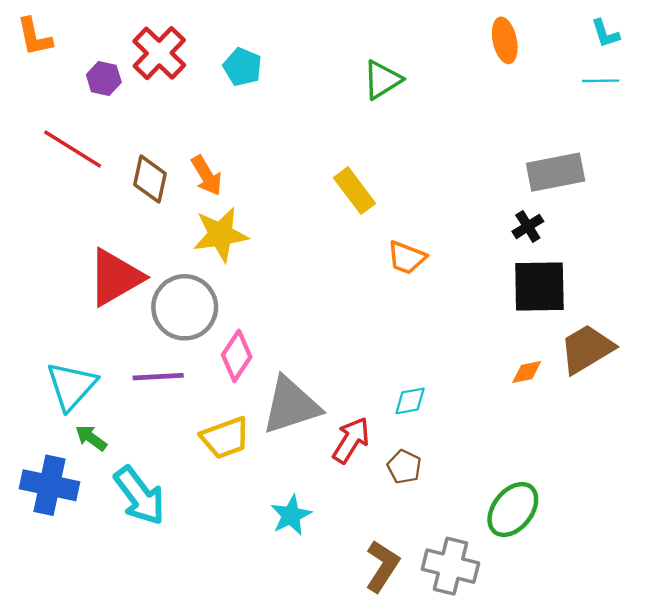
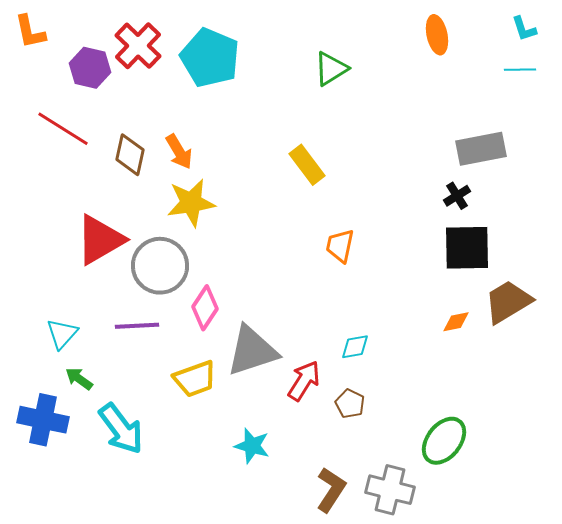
cyan pentagon: (242, 67) -> (210, 58), size x1.8
purple hexagon: (104, 79) -> (90, 68), size x1.4
orange trapezoid: (407, 258) -> (340, 246), moved, turned 81
cyan triangle: (71, 386) -> (62, 334), size x0.7
cyan star: (291, 515) -> (252, 446), turned -30

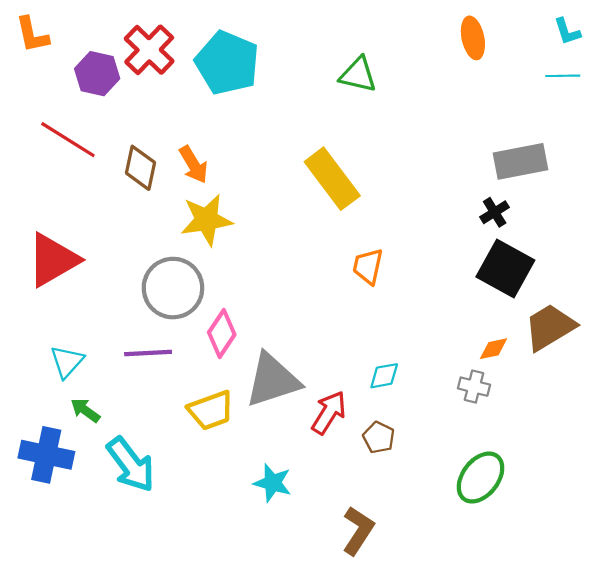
green triangle: (331, 69) -> (358, 75), turned 45
yellow rectangle: (307, 165) -> (332, 179), size x1.4
red triangle: (100, 240) -> (53, 260), moved
black square: (467, 248) -> (505, 269), turned 30
gray cross: (390, 490) -> (474, 387), moved, size x0.6

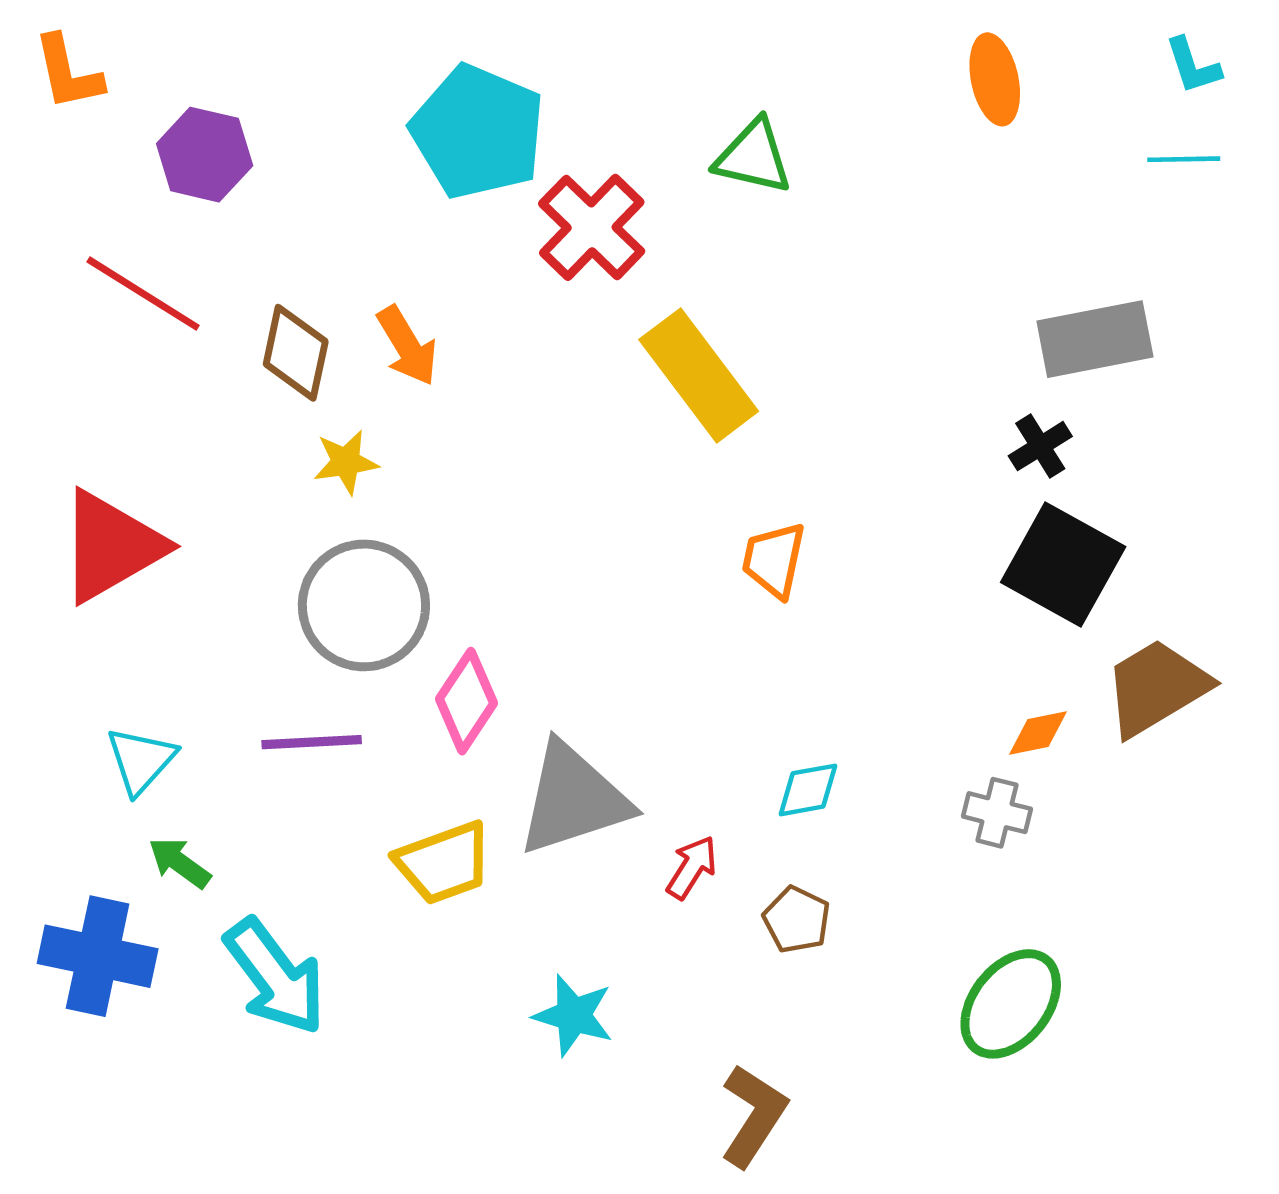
red cross: (149, 50) -> (592, 227), moved
yellow star: (207, 220) -> (346, 462), moved, size x0.6
red arrow: (329, 413) -> (692, 867), size x0.7

